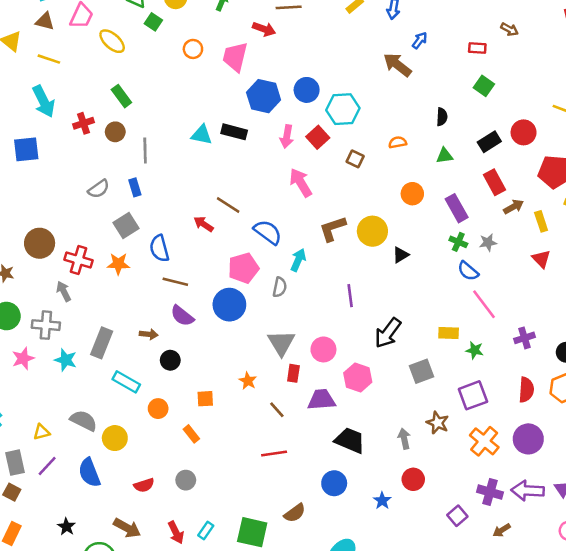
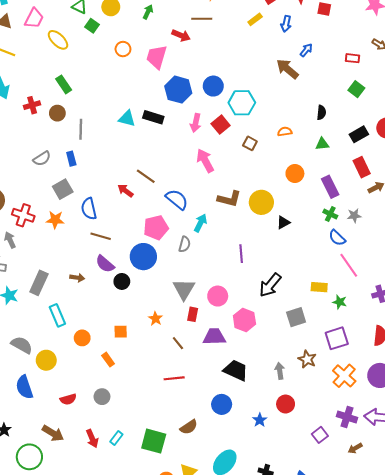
brown L-shape: (333, 229) -> (229, 199), turned -150
black circle: (170, 360) -> (122, 281), moved
cyan rectangle: (126, 382) -> (57, 315), turned 35

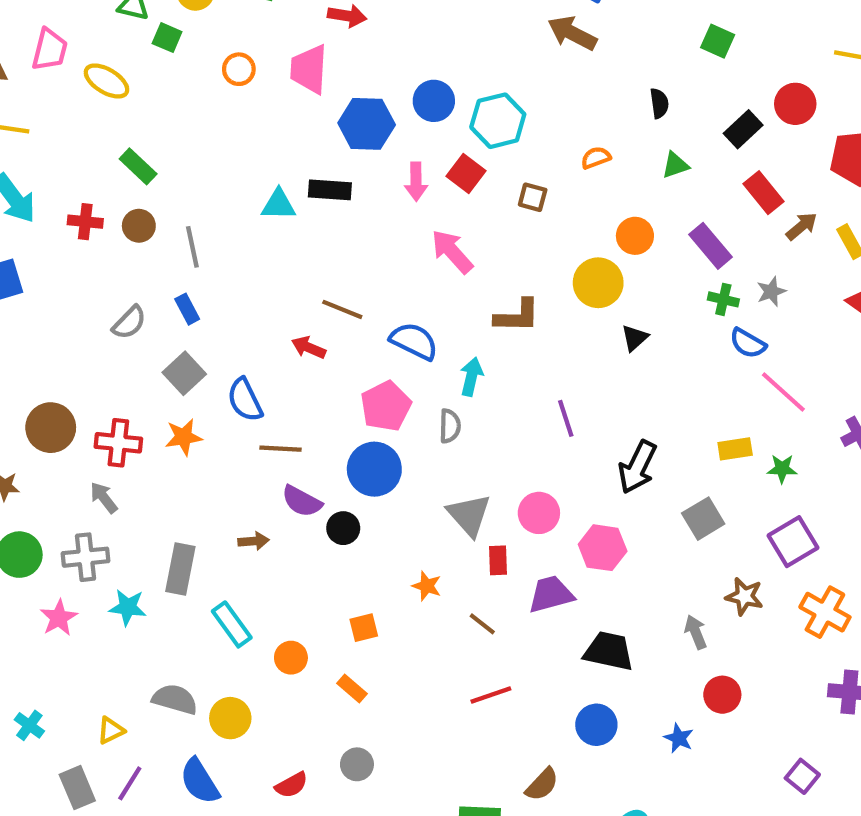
red cross: (32, 105) -> (85, 222), turned 35
yellow circle: (261, 202) -> (598, 283), moved
purple square: (320, 435) -> (802, 776), moved

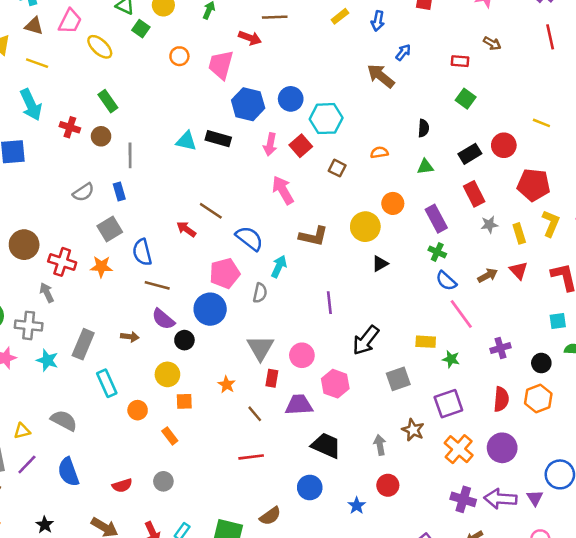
brown arrow: (802, 226) -> (488, 275), moved
gray star: (771, 292) -> (489, 224), moved
yellow circle: (230, 718) -> (167, 374), moved

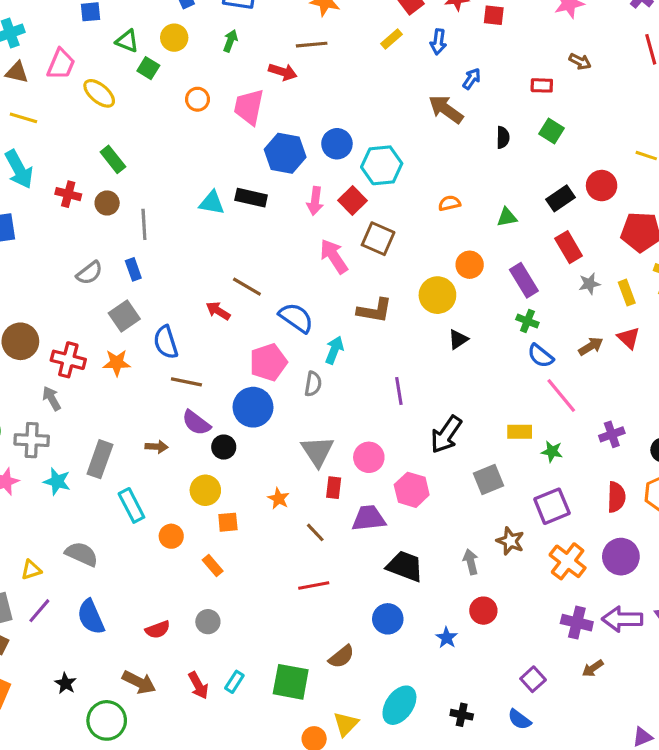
black semicircle: (424, 128) -> (503, 137), moved
brown square: (337, 168) -> (378, 239), moved, size x1.5

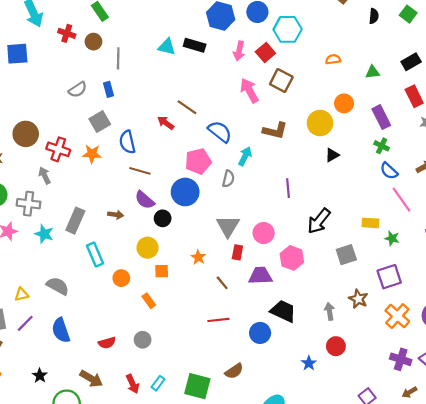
blue circle: (388, 619) -> (260, 333), moved

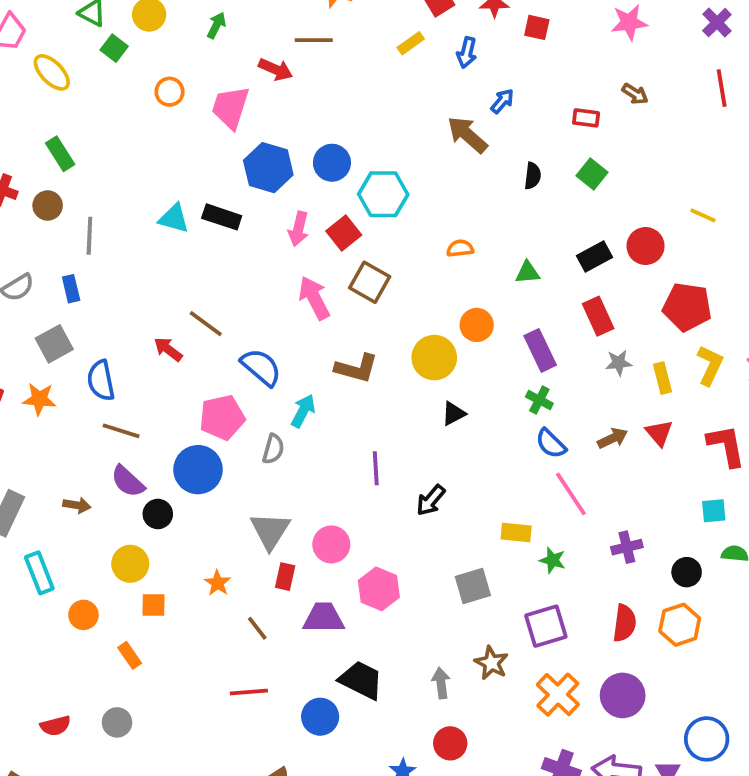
black arrow: (319, 221) -> (431, 500), moved, size x0.7

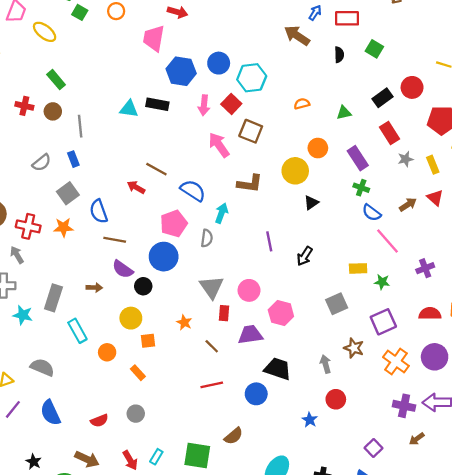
orange circle: (169, 92) -> (116, 11), moved
red rectangle: (586, 118) -> (347, 18), moved, size x1.5
red semicircle: (625, 623) -> (430, 314), turned -90

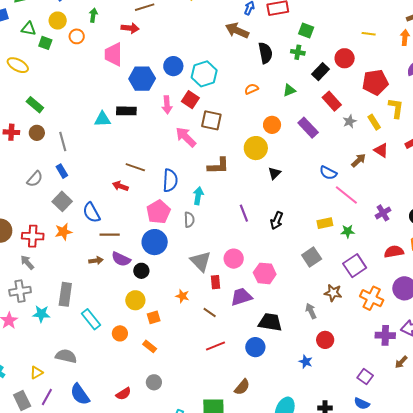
black semicircle: (339, 55) -> (265, 53), moved, size x1.5
green cross: (361, 188) -> (298, 52), moved
blue semicircle: (193, 191) -> (170, 180), turned 70
brown arrow: (94, 288) -> (96, 261), moved

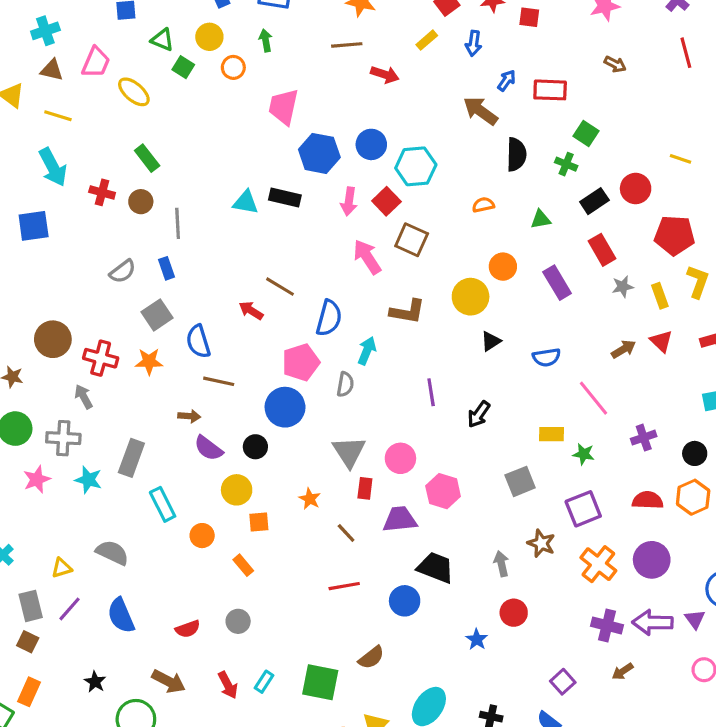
green arrow: (93, 15) -> (266, 40), turned -32
red arrow: (130, 28) -> (385, 75), moved
blue semicircle: (328, 173) -> (546, 357), moved, turned -48
purple semicircle: (121, 259) -> (208, 448), moved

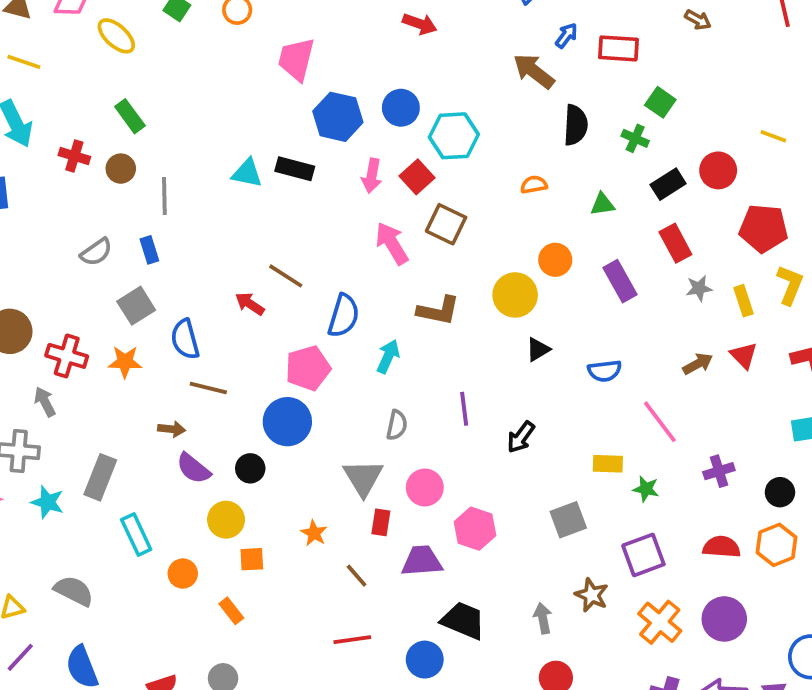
gray semicircle: (345, 384) -> (397, 425), moved

